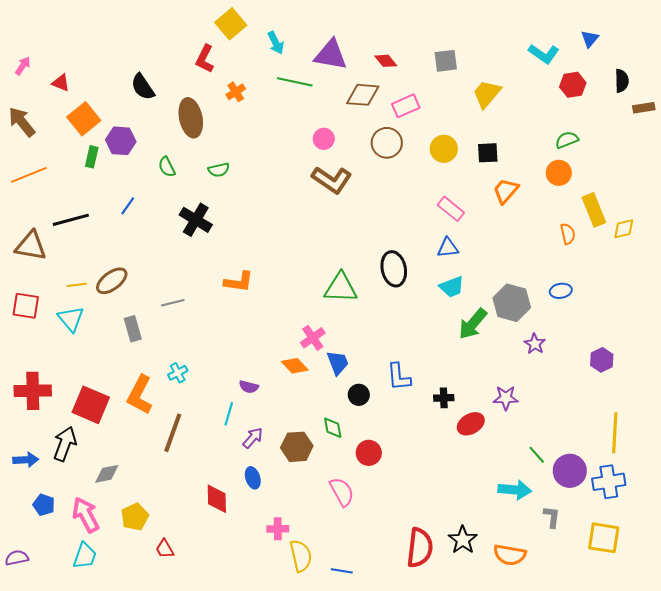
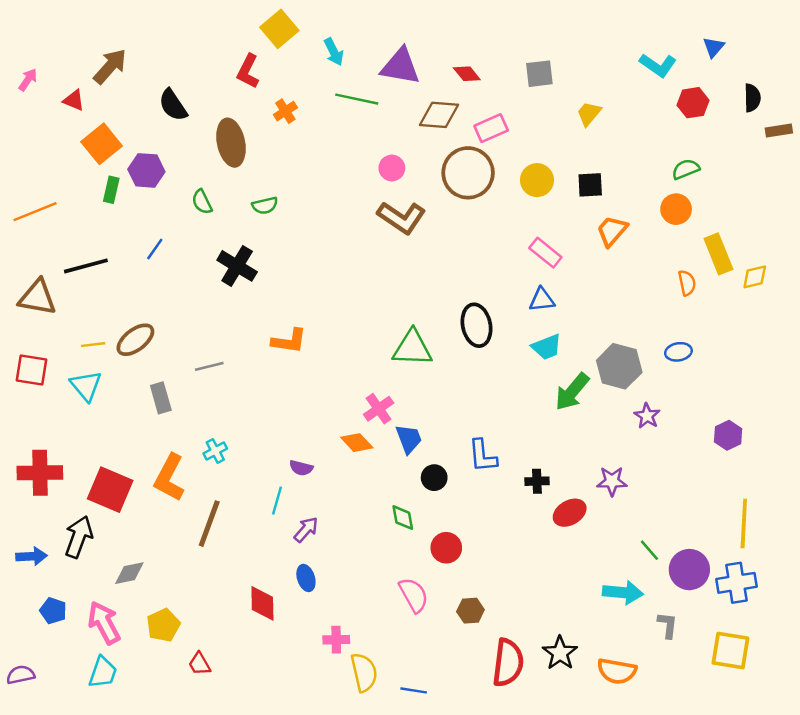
yellow trapezoid: (487, 94) -> (589, 114), size x0.7
brown arrow: (22, 122) -> (110, 66), moved, turned 80
brown circle: (387, 143) -> (468, 173), size x1.4
brown hexagon: (297, 447) -> (470, 611), moved, size x0.7

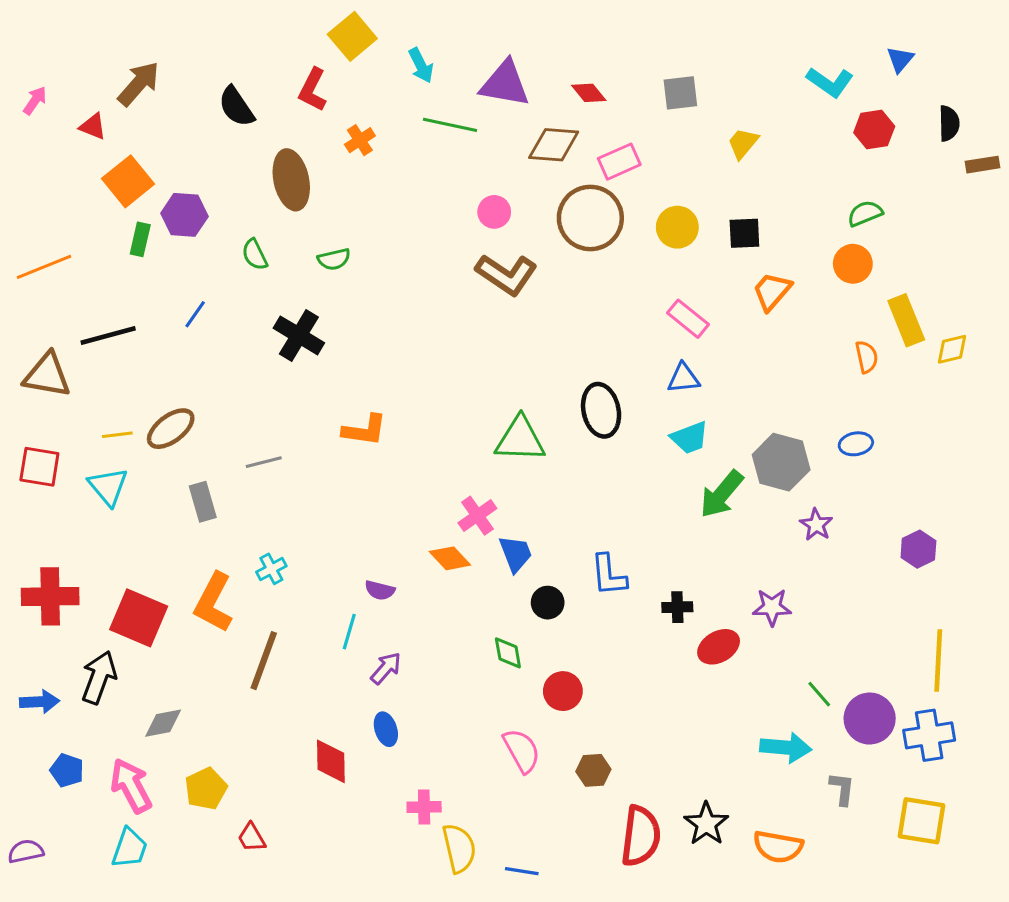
black semicircle: (173, 105) -> (236, 107), moved

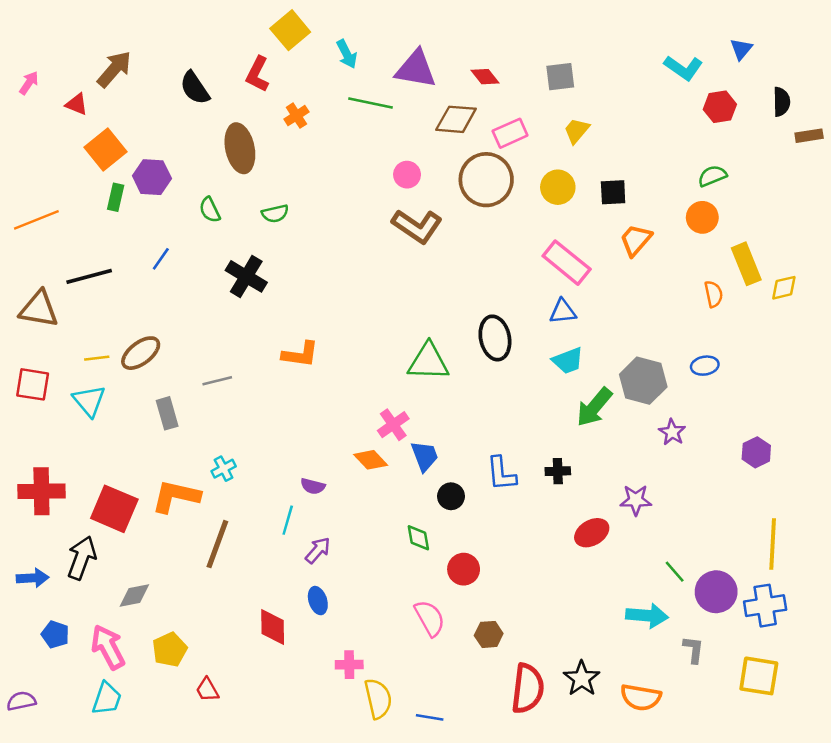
yellow trapezoid: (743, 143) -> (577, 131), moved
pink rectangle: (688, 319) -> (567, 263), size x1.4
orange L-shape: (213, 603) -> (176, 496), turned 75
black cross: (677, 607) -> (558, 471), moved

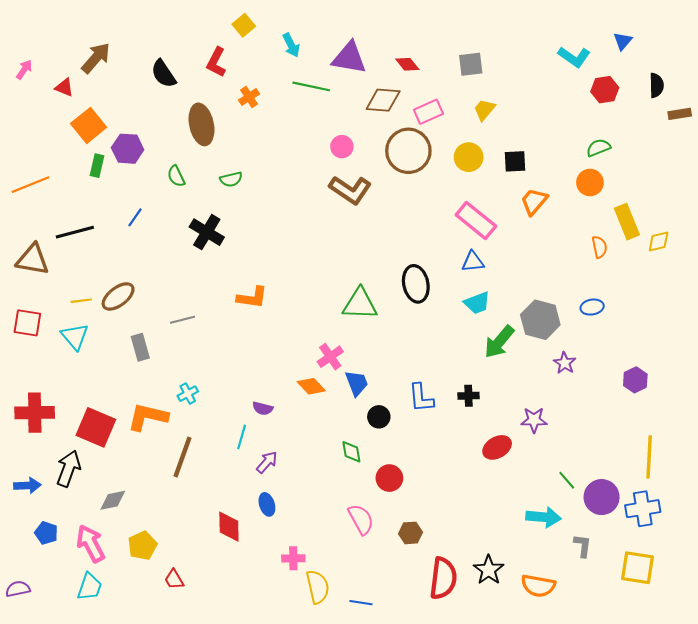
yellow square: (290, 30) -> (244, 25), size x0.7

